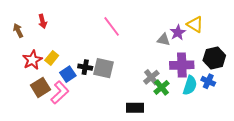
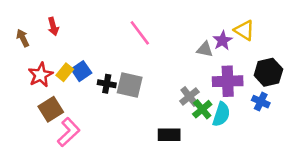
blue square: (68, 74) -> (81, 71), moved
cyan semicircle: (190, 85) -> (221, 114), moved
pink L-shape: (60, 93) -> (69, 132), moved

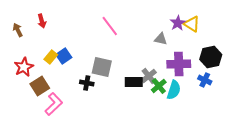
purple star: (223, 40) -> (178, 23), moved
red star: (41, 75) -> (24, 67), moved
black cross: (107, 84) -> (87, 83), moved
black rectangle: (169, 135) -> (134, 82), moved

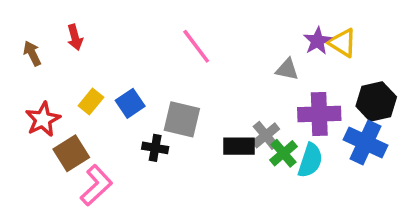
blue square: (64, 56) -> (130, 103), moved
blue cross: (205, 80) -> (366, 143), size x1.6

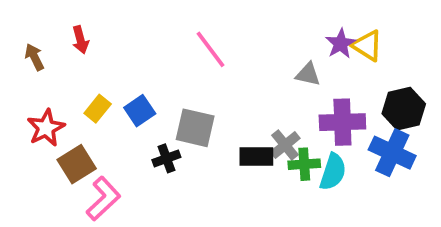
black cross: (155, 148) -> (166, 158), turned -30
green cross: (284, 153) -> (304, 164), turned 36

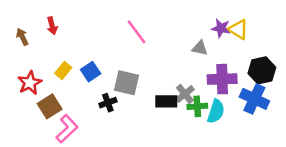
purple star: (341, 44) -> (221, 28), turned -30

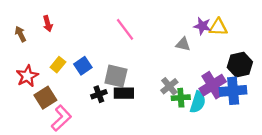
yellow triangle: (238, 29) -> (218, 27), turned -30
purple cross: (222, 79) -> (213, 85), moved, turned -30
blue cross: (254, 99) -> (233, 91), turned -30
black rectangle: (166, 101) -> (124, 93), moved

